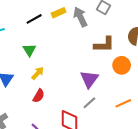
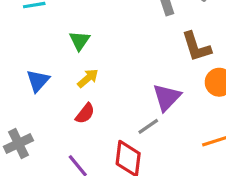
brown L-shape: (104, 45) -> (196, 47), turned 65
gray line: (89, 103) -> (148, 126), moved

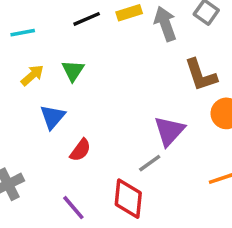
yellow arrow: (88, 78) -> (32, 75), moved
blue triangle: (38, 81) -> (53, 117), moved

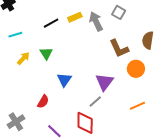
blue triangle: (53, 117) -> (64, 80), moved
red semicircle: (80, 150) -> (43, 102), moved

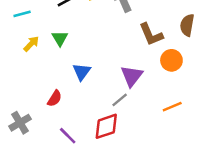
red diamond: (85, 123) -> (106, 126), turned 70

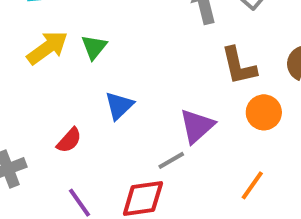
yellow arrow: (31, 44) -> (47, 48), size x1.5
orange line: (172, 107) -> (252, 185), turned -42

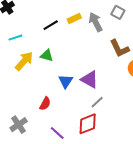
green triangle: (94, 47) -> (47, 55), turned -40
purple triangle: (197, 126) -> (90, 80), moved, turned -36

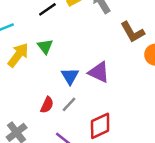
green triangle: (47, 55) -> (45, 46), turned 40
gray line: (97, 102) -> (69, 104), moved

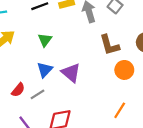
green triangle: (45, 46) -> (45, 40), moved

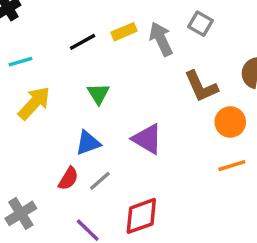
blue triangle: (45, 70) -> (88, 143), moved, turned 35
orange line: (120, 110) -> (232, 166), moved, turned 49

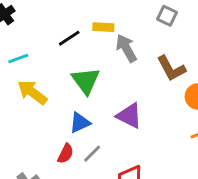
yellow rectangle: (124, 32) -> (103, 27), turned 30
gray arrow: (161, 39) -> (126, 48), moved
green triangle: (98, 94) -> (86, 81), size x1.5
yellow arrow: (34, 103) -> (32, 92), turned -92

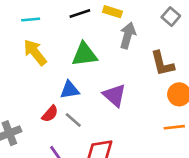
gray arrow: (126, 48) -> (128, 36), turned 30
green triangle: (86, 81) -> (84, 55), turned 44
gray line: (92, 154) -> (73, 120), turned 72

